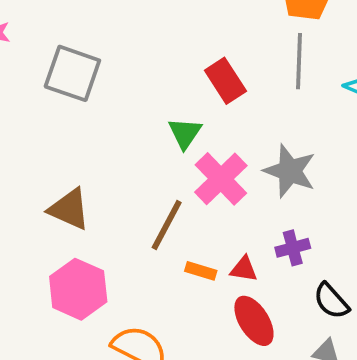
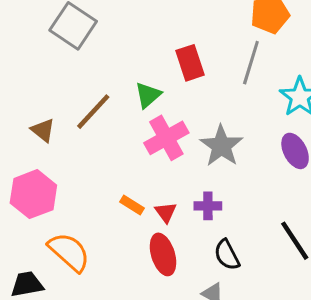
brown triangle: (69, 209) -> (43, 130), size x0.7
brown line: (167, 225) -> (93, 112), moved
red triangle: (244, 269) -> (166, 212), turned 30

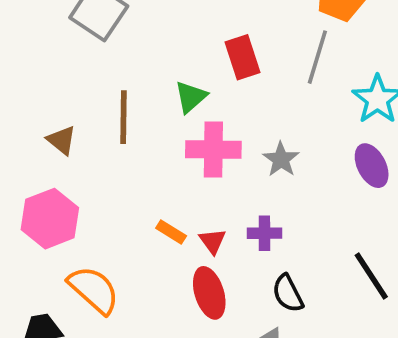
brown line: (93, 112) -> (124, 117), turned -42
pink cross: (166, 138) -> (213, 150), turned 30
gray star: (221, 146) -> (281, 159), size x0.7

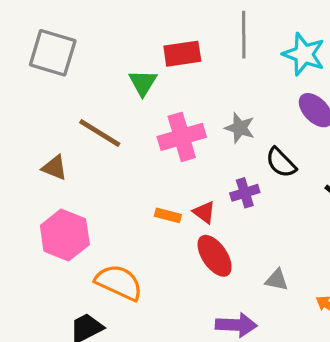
red rectangle: (242, 57) -> (182, 54), turned -63
green triangle: (191, 97) -> (143, 83), moved
brown line: (124, 117) -> (100, 133), turned -42
black semicircle: (288, 293) -> (281, 163), moved

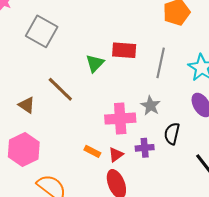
gray line: (244, 35) -> (161, 63), moved
pink cross: (182, 137) -> (120, 119), moved
black semicircle: (281, 163) -> (172, 134), turned 45
red triangle: (204, 212) -> (116, 155), turned 35

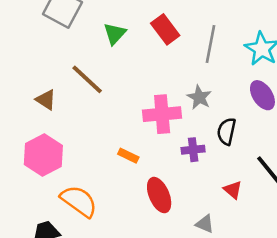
red rectangle: (124, 50) -> (165, 29), turned 50
green triangle: (95, 63) -> (115, 34), moved
red triangle: (116, 155) -> (233, 190), moved, turned -42

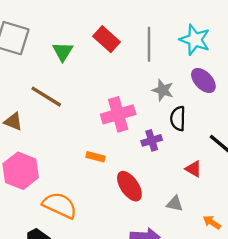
gray star: (199, 97) -> (163, 90), moved

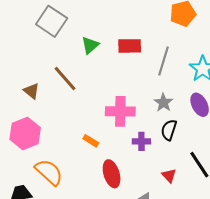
red rectangle: (106, 39) -> (130, 46), turned -60

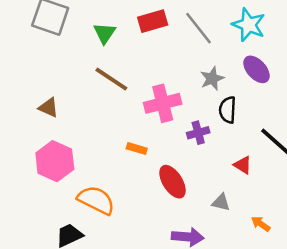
gray line: (163, 61) -> (199, 28), turned -40
brown line: (65, 78) -> (111, 79), moved
gray star: (163, 103) -> (212, 79), turned 30

